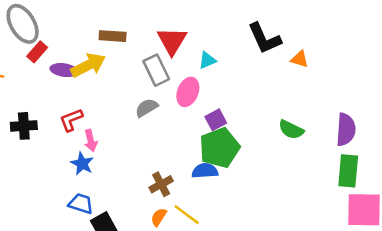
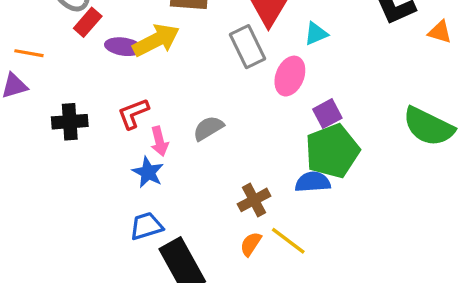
gray semicircle: (147, 108) -> (208, 128), moved
green semicircle: (291, 130) -> (429, 127), size x1.5
blue trapezoid: (81, 204) -> (146, 226), turned -35

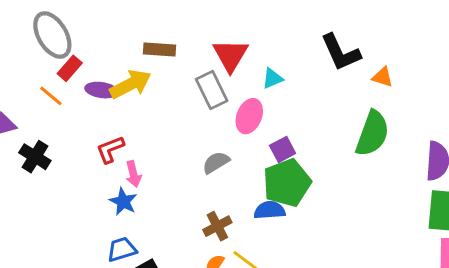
orange line: (29, 53) -> (51, 96), moved, turned 30
black cross: (70, 122) -> (35, 157), moved, turned 36
green semicircle: (429, 127) -> (372, 133), moved, turned -96
gray semicircle: (208, 128) -> (216, 162), moved

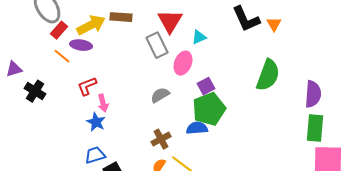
orange triangle: (382, 77) -> (274, 24), moved, turned 42
yellow arrow: (131, 84) -> (91, 25), moved
orange line: (51, 96) -> (62, 56), moved

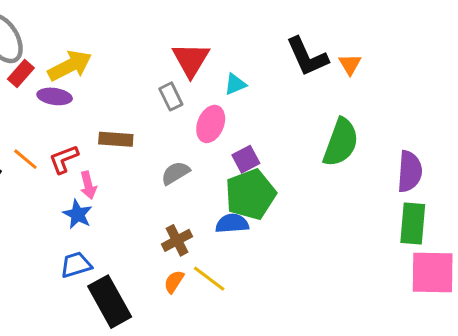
brown rectangle: (121, 17) -> (116, 139), moved
gray rectangle: (157, 45) -> (171, 96), size x0.7
orange line: (62, 56) -> (25, 159), moved

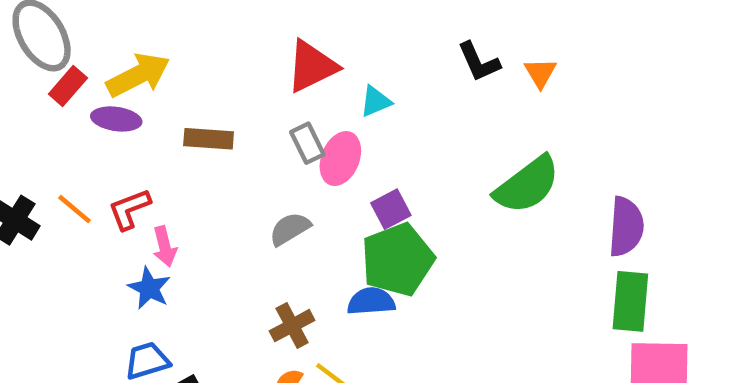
black L-shape: (307, 57) -> (479, 62), size x0.7
red triangle: (191, 60) -> (312, 66), turned 33
gray rectangle: (171, 96) -> (307, 143), moved
brown rectangle: (116, 139) -> (209, 139), moved
green semicircle: (341, 142) -> (527, 185), turned 33

